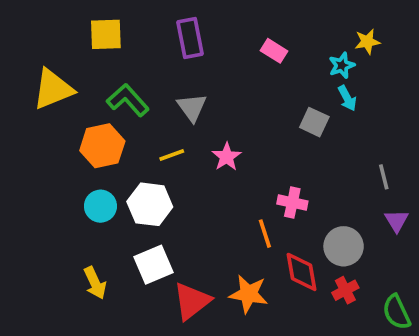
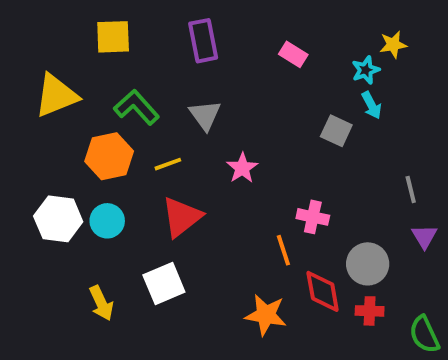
yellow line: (172, 155) -> (168, 164), moved
white hexagon: (150, 204) -> (58, 219), moved
red cross: (345, 290) -> (370, 311), turned 30
red triangle: (192, 301) -> (182, 217), moved

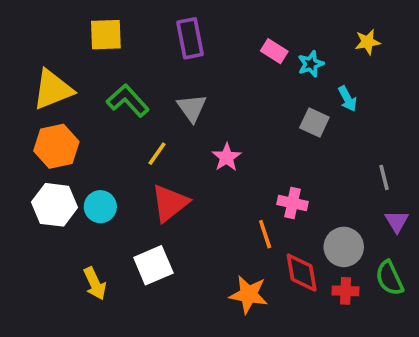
cyan star: (366, 70) -> (311, 64), moved
orange hexagon: (109, 156) -> (56, 146), moved
yellow line: (168, 164) -> (157, 154), turned -35
green semicircle: (424, 334) -> (389, 278), moved

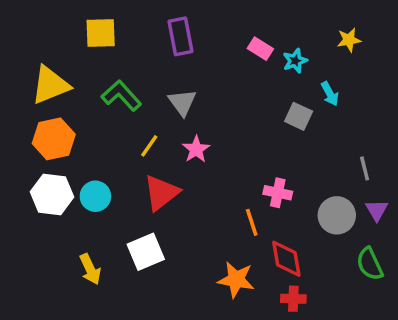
pink star: (227, 157) -> (196, 149), moved
gray circle: (344, 247) -> (337, 215), moved
red cross: (346, 291) -> (293, 299), moved

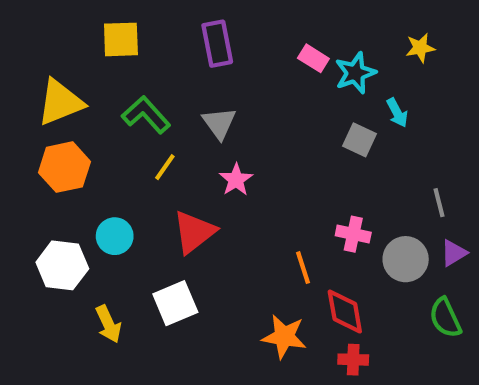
cyan star: (295, 61) -> (355, 73), size x1.4
yellow line: (149, 146) -> (165, 167), moved
pink cross: (278, 193) -> (353, 234), moved
white hexagon: (52, 194) -> (62, 265), moved
purple triangle: (377, 210) -> (454, 253), turned 30

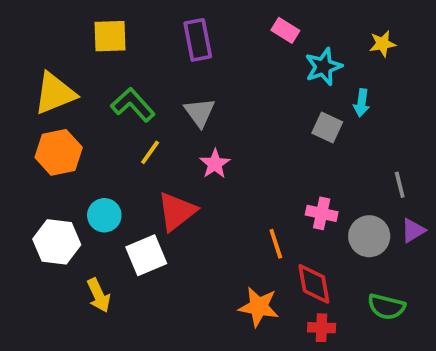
pink rectangle: (313, 58) -> (285, 30), moved
cyan arrow: (397, 113) -> (362, 103), turned 36
white square: (175, 303) -> (146, 255), moved
green semicircle: (445, 318) -> (386, 307), moved, turned -51

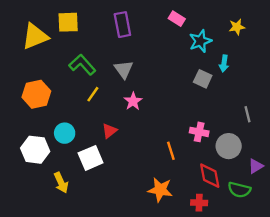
yellow triangle: (55, 93) -> (35, 36), moved
red triangle: (177, 211) -> (109, 131), size x0.6
purple triangle: (413, 230) -> (256, 166), moved
red diamond: (314, 284) -> (210, 176), moved

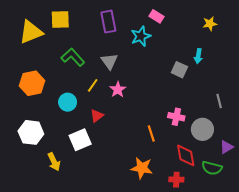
cyan star: (200, 41) -> (141, 36), moved
yellow line: (93, 94) -> (93, 85), moved
cyan circle: (65, 133) -> (68, 102), moved

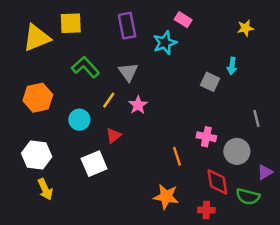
yellow arrow: (54, 162) -> (45, 189), moved

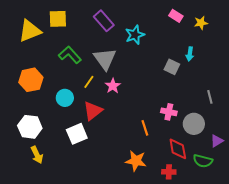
pink rectangle: (183, 20) -> (176, 16), moved
purple rectangle: (127, 26) -> (104, 21), turned -30
gray triangle: (128, 72) -> (105, 59), size x1.4
red triangle: (114, 136) -> (93, 111), size x1.5

